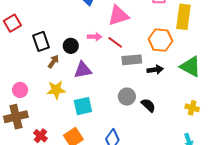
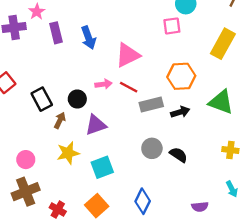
yellow rectangle: (183, 17) -> (223, 44), moved, turned 30

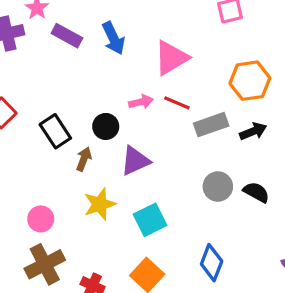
purple rectangle: (56, 33) -> (67, 36), turned -42

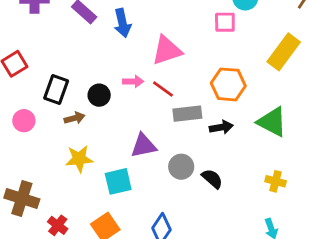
black rectangle: (55, 131) -> (56, 90), turned 40
brown arrow: (84, 159) -> (75, 118), turned 42
purple triangle: (135, 161) -> (144, 146), moved
pink circle: (41, 219) -> (24, 121), moved
brown cross: (45, 264) -> (22, 199), turned 32

